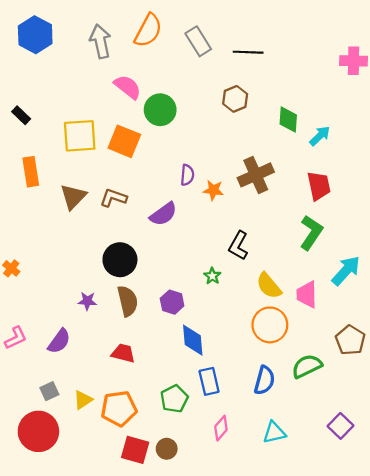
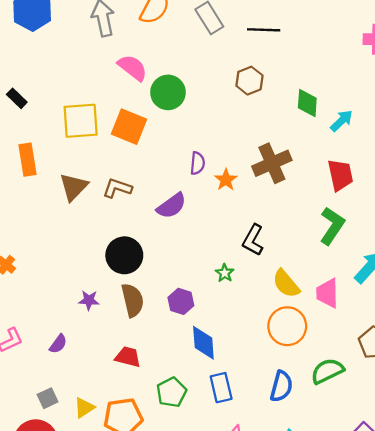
orange star: (213, 190) -> (226, 180), turned 30
purple semicircle: (59, 341) -> (58, 344), size x0.7
green pentagon: (174, 399) -> (172, 392), moved

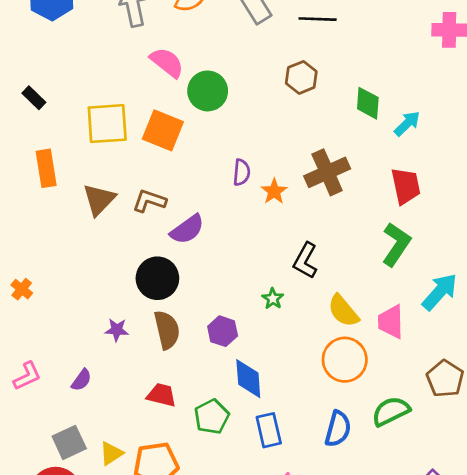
purple semicircle: (172, 206) -> (187, 229), moved
green pentagon: (172, 392) -> (212, 417), moved
gray square: (48, 398) -> (69, 442), size x1.4

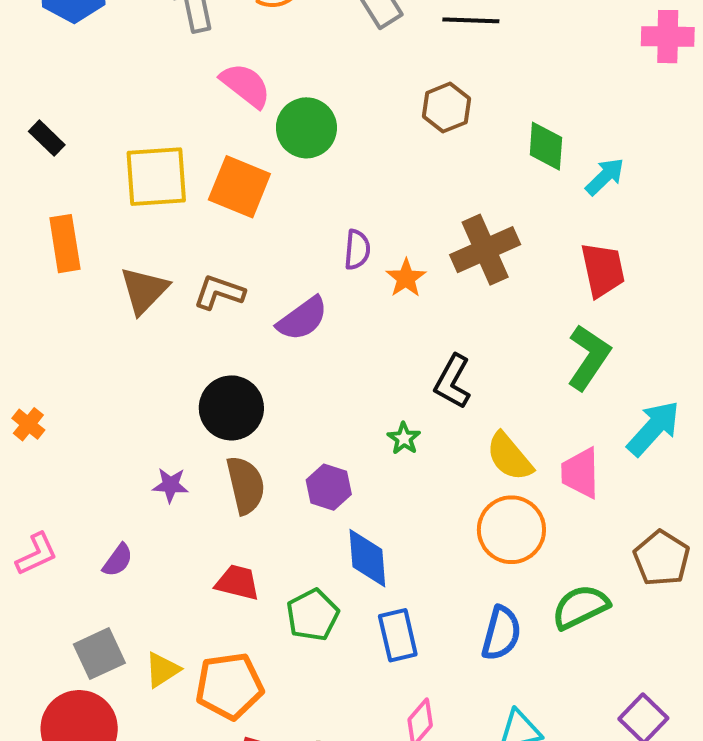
purple semicircle: (187, 229) -> (302, 319), moved

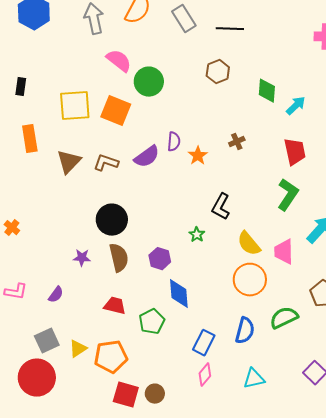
black rectangle: (47, 138) -> (21, 87), turned 54
brown cross: (485, 250) -> (237, 142), size x0.5
purple semicircle: (302, 319) -> (147, 157), moved
pink L-shape: (37, 554) -> (16, 292), turned 35
blue rectangle: (398, 635) -> (204, 343), moved, turned 40

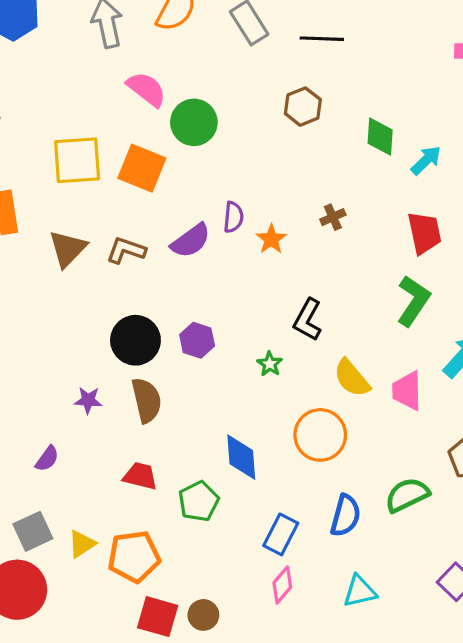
purple hexagon: (160, 259) -> (197, 340), moved
orange circle: (250, 280) -> (320, 435), moved

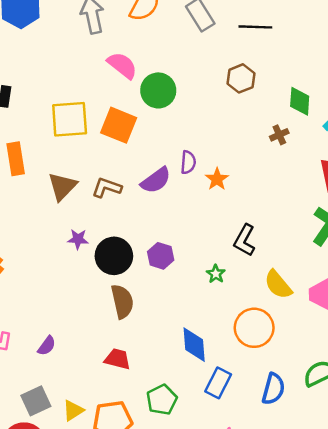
brown cross: (333, 217) -> (279, 135), moved
purple star: (88, 400) -> (78, 239), moved
green pentagon: (199, 501) -> (162, 400), moved
blue rectangle: (281, 534) -> (218, 383), moved

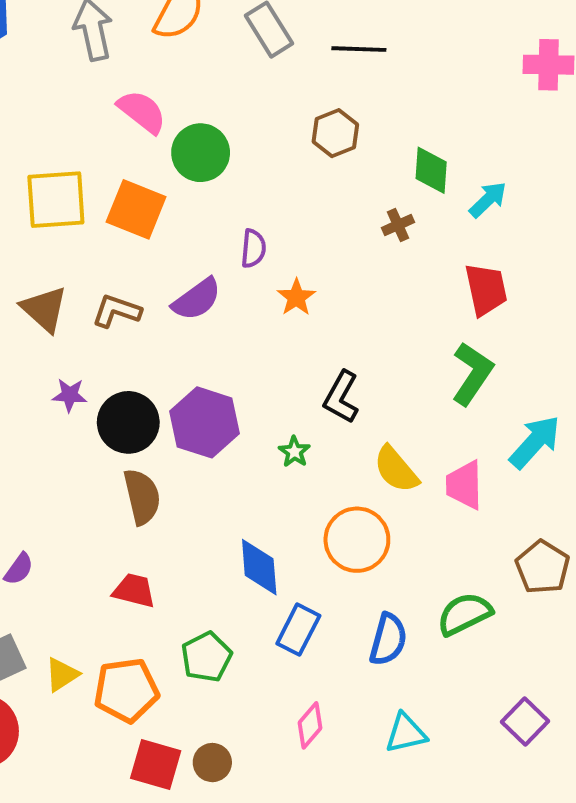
purple semicircle: (188, 162) -> (253, 248), moved
brown triangle: (62, 186) -> (44, 309), turned -32
purple hexagon: (161, 256) -> (204, 422), size x1.6

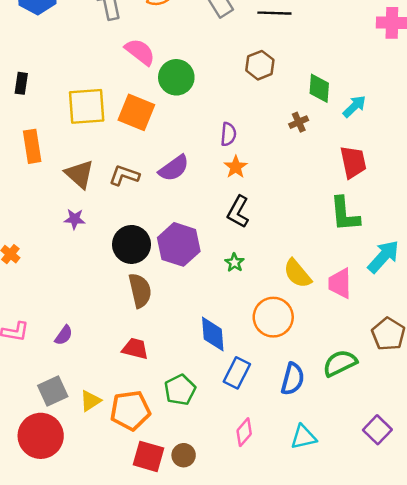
purple semicircle: (253, 248) -> (228, 134), moved
green L-shape: (472, 374) -> (345, 214), turned 141
purple star: (70, 395) -> (75, 219), moved
black L-shape: (341, 397) -> (238, 212), moved

